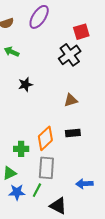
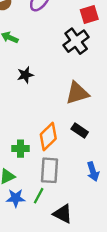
brown triangle: (71, 100) -> (77, 93), size x1.5
black rectangle: (73, 133) -> (80, 130), turned 40
blue arrow: (84, 184) -> (93, 172), moved, turned -105

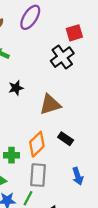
brown triangle: (77, 93) -> (50, 104), moved

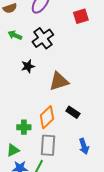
black cross: (62, 57) -> (43, 38), moved

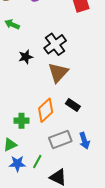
black cross: (43, 38) -> (55, 44), moved
brown triangle: (59, 81) -> (58, 73), turned -30
gray rectangle: (48, 145) -> (60, 140), moved, turned 65

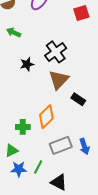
black rectangle: (73, 105) -> (78, 99), moved

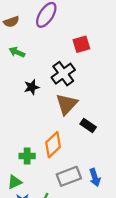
red square: (81, 13) -> (81, 44), moved

